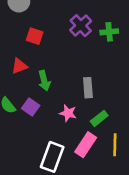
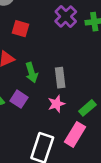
gray rectangle: (88, 88) -> (60, 78), moved
pink star: (68, 113) -> (56, 104), turned -30

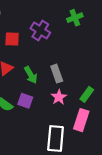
purple cross: (66, 16) -> (40, 30), moved

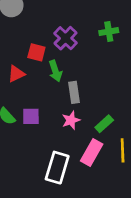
red square: (12, 39) -> (36, 52), moved
green arrow: (31, 75) -> (55, 71), moved
purple square: (25, 101) -> (31, 116), turned -32

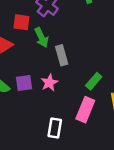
pink star: (71, 120) -> (49, 83), moved
white rectangle: (57, 168) -> (55, 128), size x0.7

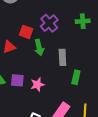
gray rectangle: (62, 55) -> (62, 57), moved
green rectangle: (94, 81) -> (76, 77), moved, turned -40

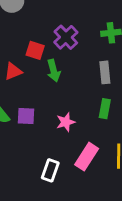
gray rectangle: (62, 57) -> (105, 72), moved
pink star: (37, 85) -> (66, 122), moved

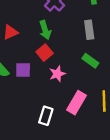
red square: (35, 50) -> (45, 53), moved, turned 35
green rectangle: (105, 109) -> (90, 61), turned -63

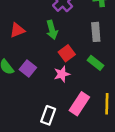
red square: (45, 53) -> (67, 53), moved
purple square: (23, 70) -> (28, 69), turned 35

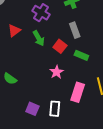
red triangle: (17, 30) -> (14, 31), moved
red square: (67, 53) -> (60, 46), moved
purple square: (28, 69) -> (32, 109), moved

